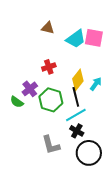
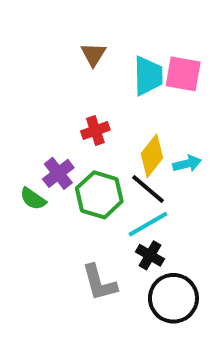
brown triangle: (48, 28) -> (93, 54), turned 48
cyan trapezoid: (76, 39) -> (148, 76), turned -55
cyan arrow: (96, 84) -> (187, 164), turned 40
black line: (76, 97) -> (148, 189), turned -36

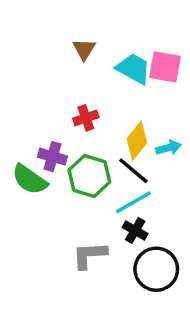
cyan trapezoid: (148, 76) -> (133, 69), turned -60
purple cross: (58, 173) -> (52, 157), turned -36
green semicircle: (33, 199) -> (30, 179), size x1.5
gray L-shape: (99, 283) -> (89, 255), turned 102

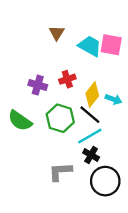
red cross: (86, 118) -> (67, 79), moved
cyan arrow: (169, 148) -> (114, 99), turned 35
purple cross: (52, 157) -> (38, 85), moved

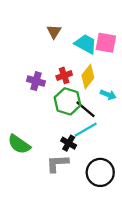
yellow diamond: (92, 95) -> (88, 77), moved
green hexagon: (60, 118) -> (68, 101), moved
green semicircle: (20, 121) -> (19, 144), moved
black cross: (91, 155) -> (69, 143), moved

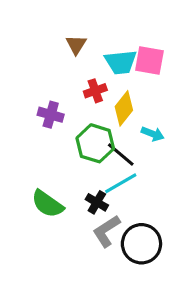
cyan trapezoid: (86, 44) -> (121, 62), turned 145
red cross: (64, 75) -> (95, 91), moved
green semicircle: (19, 144) -> (47, 204), moved
gray L-shape: (57, 163) -> (106, 231), moved, turned -30

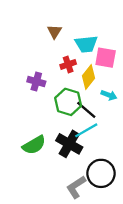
pink square: (149, 60) -> (106, 58), moved
black cross: (97, 202) -> (69, 144), size x1.6
green semicircle: (47, 204) -> (34, 145), turned -65
gray L-shape: (106, 231) -> (76, 187), moved

